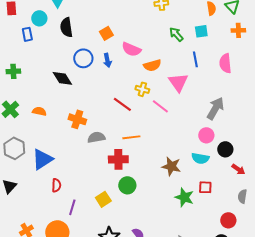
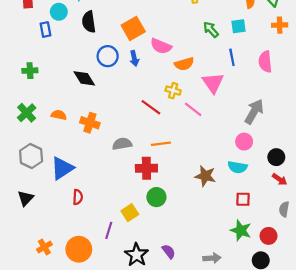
orange square: (106, 33) -> (133, 28), size x1.5
orange cross: (77, 119) -> (90, 123), moved
black circle: (225, 149) -> (276, 157), moved
green star: (184, 197) -> (241, 230), moved
purple line: (72, 207) -> (109, 230), moved

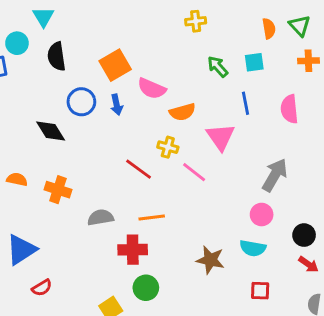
red semicircle: (78, 197) -> (42, 288), turned 56

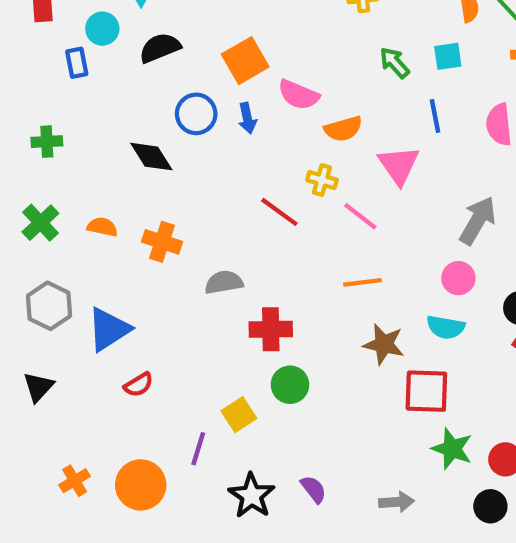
black semicircle: (57, 56) -> (160, 48), turned 76
orange line: (152, 217) -> (362, 282), moved
red square: (260, 291) -> (426, 391), moved, size x1.6

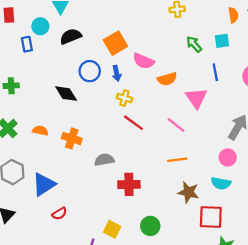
yellow cross: (322, 180) -> (124, 98), moved
green circle: (290, 385) -> (150, 226), moved
yellow square: (239, 415) -> (112, 229), turned -30

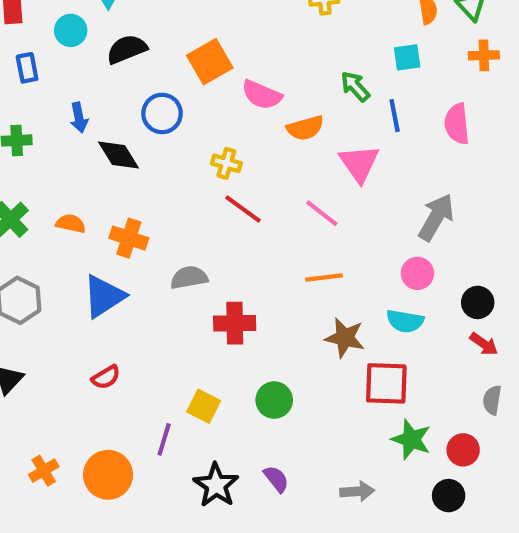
blue rectangle: (27, 44) -> (27, 68), moved
green arrow: (194, 44) -> (355, 86), moved
blue arrow: (117, 73) -> (79, 118), moved
blue triangle: (44, 184) -> (104, 296), moved

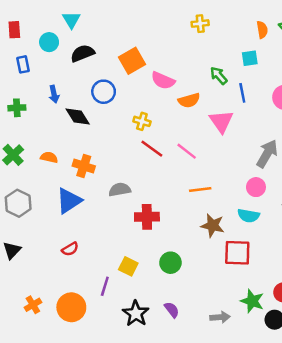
pink line: (322, 213) -> (187, 151), moved
green star: (411, 439) -> (252, 301), moved

